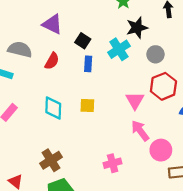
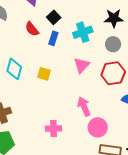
black star: (137, 28) -> (114, 18), moved
red semicircle: (52, 61) -> (32, 29), moved, turned 98
pink triangle: (135, 101) -> (82, 65), moved

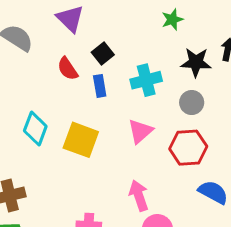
blue rectangle: (53, 38) -> (100, 86), turned -32
yellow square: (44, 74) -> (81, 140), size x1.6

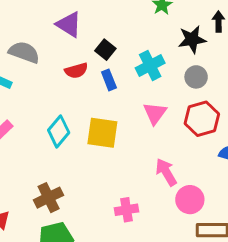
red semicircle: (68, 69) -> (76, 71), turned -60
cyan diamond: (35, 128) -> (59, 131), turned 32

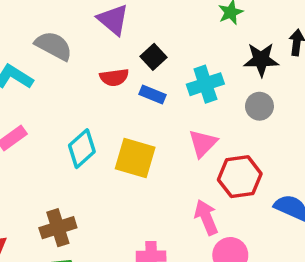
blue rectangle: (109, 80) -> (152, 95), turned -54
red hexagon: (202, 119) -> (240, 177), moved

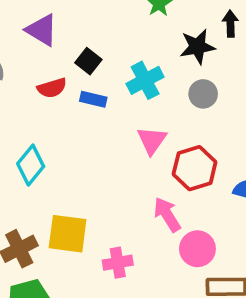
yellow square: (135, 158) -> (68, 234), moved

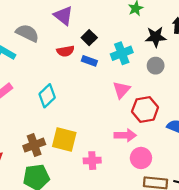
pink arrow: (167, 214) -> (125, 135), turned 115

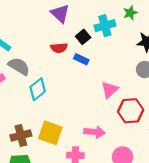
gray semicircle: (27, 33) -> (19, 66), moved
cyan cross: (122, 53) -> (105, 26), moved
pink arrow: (125, 135) -> (95, 132), moved

